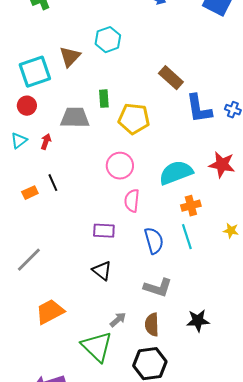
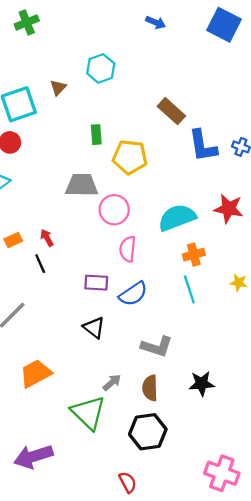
brown triangle: (70, 57) -> (58, 87), size x0.7
gray trapezoid: (75, 118) -> (82, 185), moved
red arrow: (46, 142) -> (47, 238), moved, turned -49
black line: (53, 183) -> (40, 264), moved
blue semicircle: (154, 241) -> (133, 294), moved, turned 72

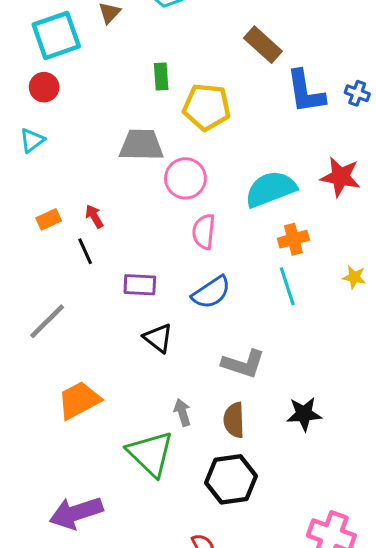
purple rectangle: (96, 283) -> (140, 285), moved
gray arrow: (112, 382) -> (182, 412), turned -66

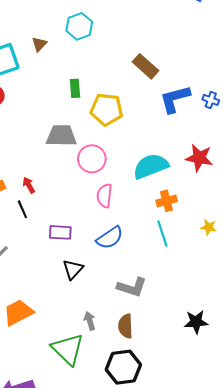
blue L-shape: (306, 92) -> (175, 99), turned 84
black triangle: (158, 338) -> (73, 269), turned 35
black star: (304, 414) -> (196, 322), moved

